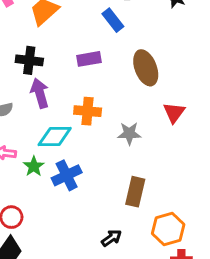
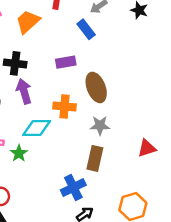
brown ellipse: (146, 68) -> (96, 87), moved
red triangle: (174, 113) -> (147, 148), moved, turned 36
blue cross: (67, 175) -> (73, 188), moved
brown rectangle: (135, 192) -> (95, 158), moved

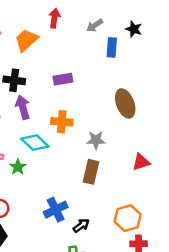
blue rectangle: (86, 29) -> (112, 47), moved, turned 42
brown ellipse: (96, 87) -> (125, 104), moved
cyan diamond: (37, 128) -> (35, 143), turned 44
blue cross: (73, 188) -> (56, 210), moved

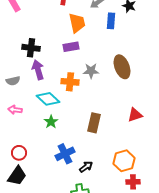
orange trapezoid: (26, 40) -> (77, 23), moved, turned 120
gray star: (96, 140) -> (91, 71), moved
green star: (18, 167) -> (51, 122), moved

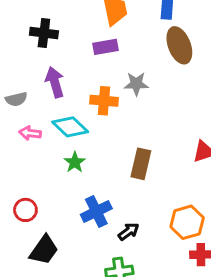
black cross: (31, 48) -> (44, 33), moved
brown ellipse: (122, 67) -> (179, 45), moved
pink arrow: (15, 110) -> (30, 133), moved
black trapezoid: (17, 176) -> (44, 250), moved

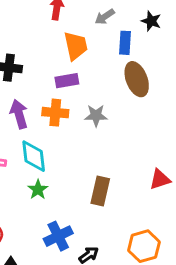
orange cross: (104, 101) -> (55, 113), moved
cyan diamond: (70, 127) -> (34, 156), turned 40

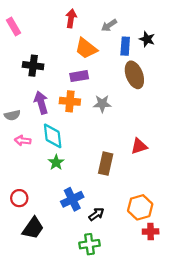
black star: (151, 21) -> (147, 39), moved
orange trapezoid: (76, 46) -> (86, 48), turned 140
red triangle: (160, 179) -> (139, 146), moved

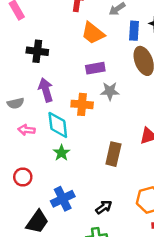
purple rectangle: (79, 76) -> (95, 68), moved
orange cross: (70, 101) -> (82, 104), moved
red circle: (19, 198) -> (23, 177), moved
blue cross: (72, 199) -> (63, 199), moved

